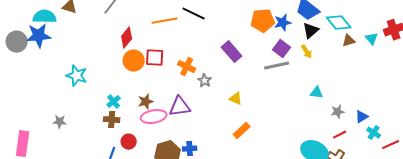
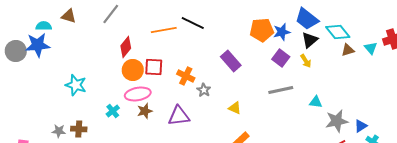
cyan semicircle: (45, 17) -> (44, 26), size x0.7
gray line: (277, 66) -> (281, 90), moved
gray star: (338, 112) -> (337, 121), size x1.6
pink ellipse: (154, 117) -> (138, 94), moved
brown cross: (112, 120) -> (79, 129), moved

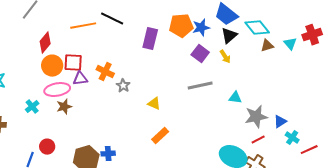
purple rectangle: (231, 61) -> (150, 39), moved, turned 55
purple triangle: (179, 116) -> (80, 79), moved, size x0.7

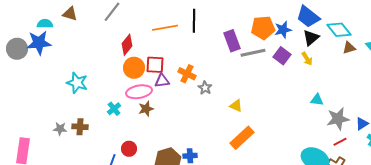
black line: (112, 19) -> (194, 21), turned 65
purple rectangle: (150, 39) -> (232, 41), turned -35
gray line: (200, 86) -> (253, 53), moved
orange rectangle: (160, 136) -> (242, 138), size x1.4

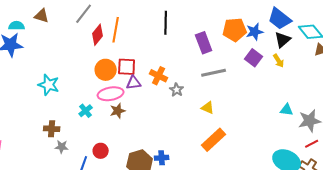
orange line: (165, 28) -> (116, 30), moved, turned -70
red diamond: (127, 45) -> (98, 35), moved
gray line: (253, 53) -> (214, 73), moved
cyan triangle: (317, 100) -> (287, 110), moved
gray star: (60, 129) -> (62, 147), moved

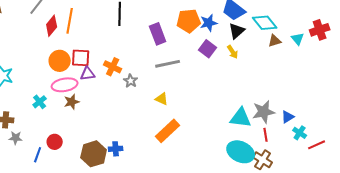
cyan triangle: (287, 110) -> (241, 118), moved, size x1.6
red line: (312, 144) -> (266, 135), turned -72

